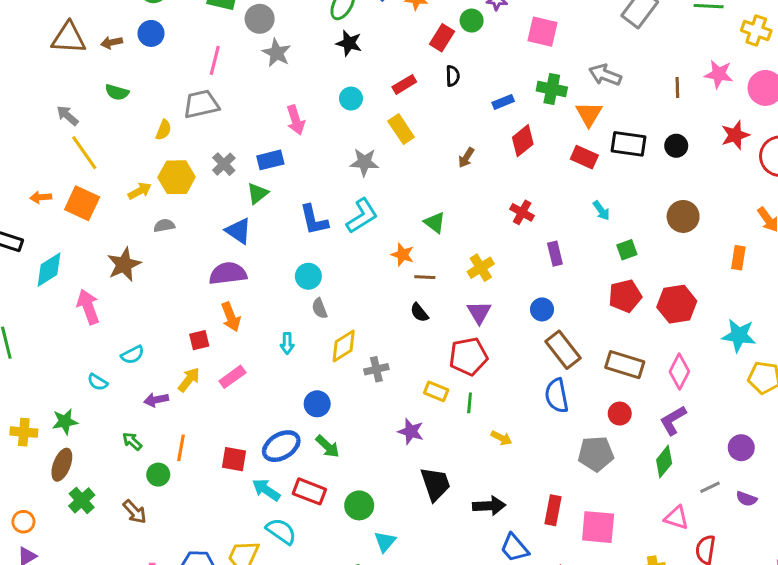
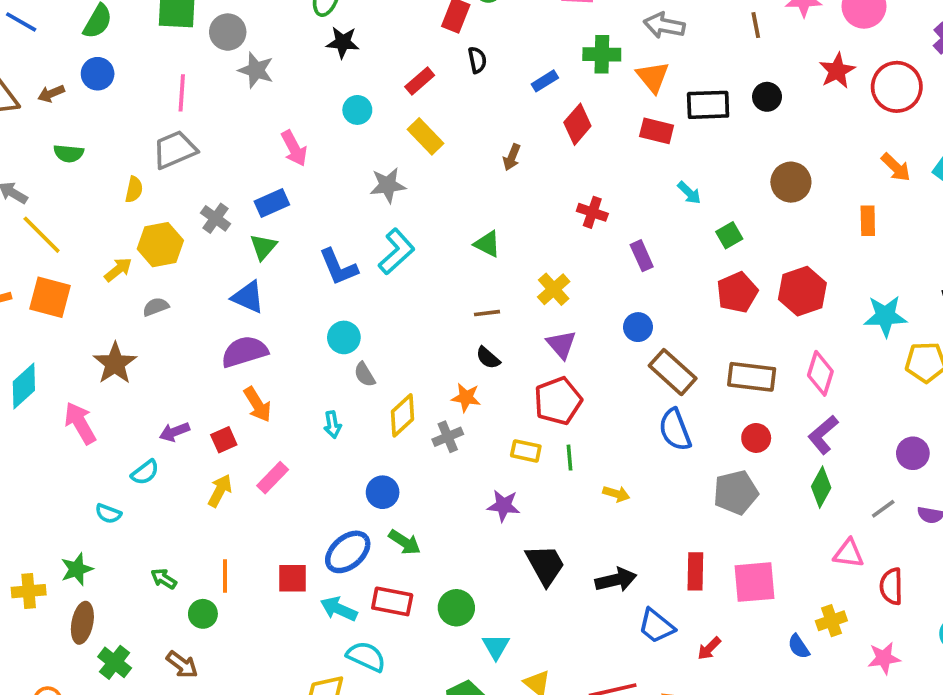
orange star: (403, 255) -> (466, 397), moved
purple arrow: (156, 400) -> (174, 432), moved

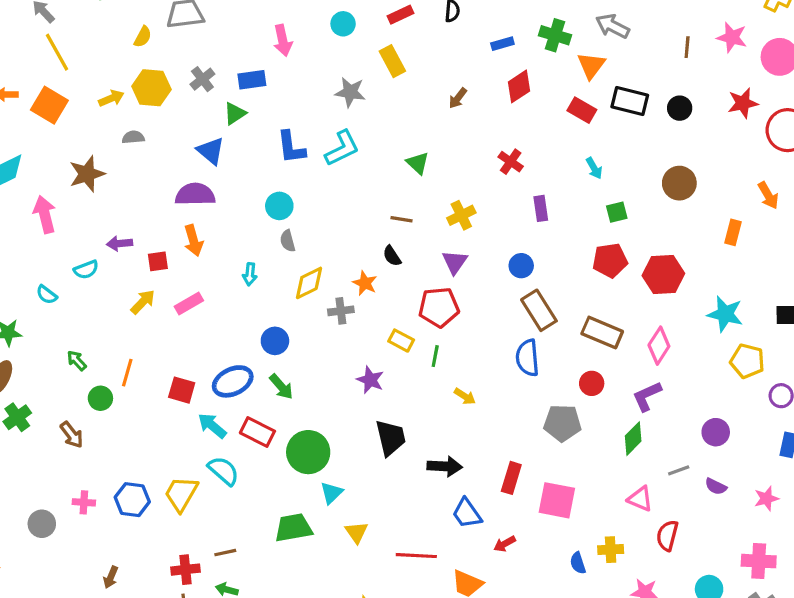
green circle: (456, 608) -> (308, 452), size x1.4

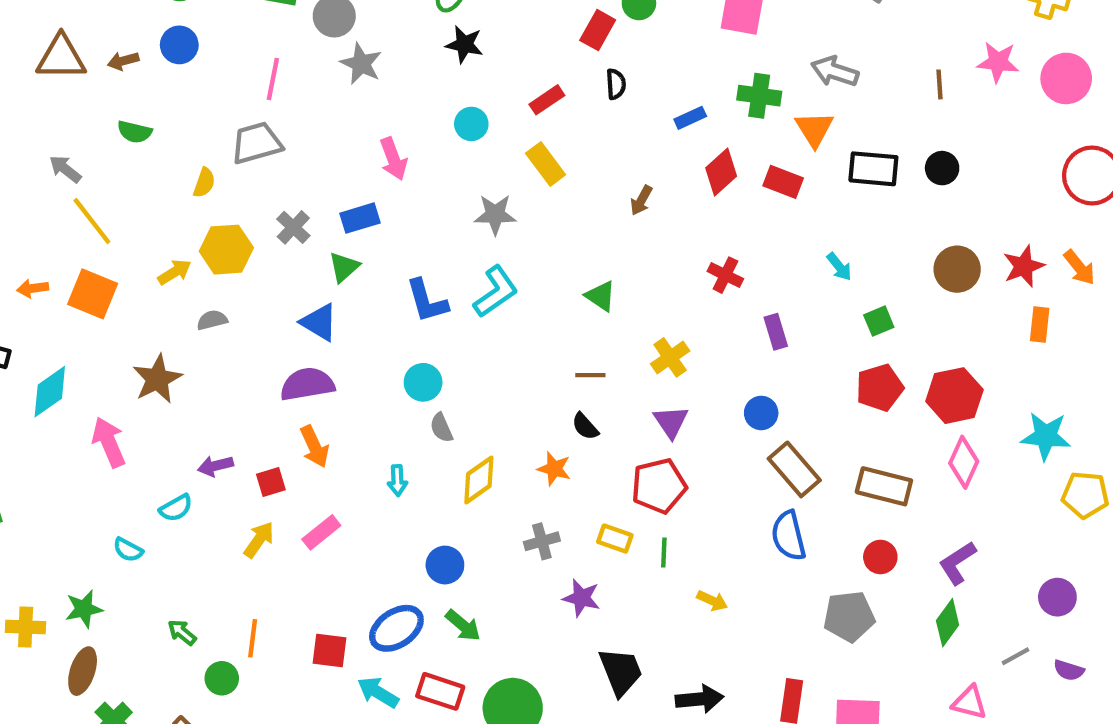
red star: (743, 103) -> (1024, 266), moved
red rectangle: (582, 110) -> (783, 182), moved
gray cross: (341, 311) -> (542, 541), moved
pink diamond: (659, 346) -> (964, 462), moved

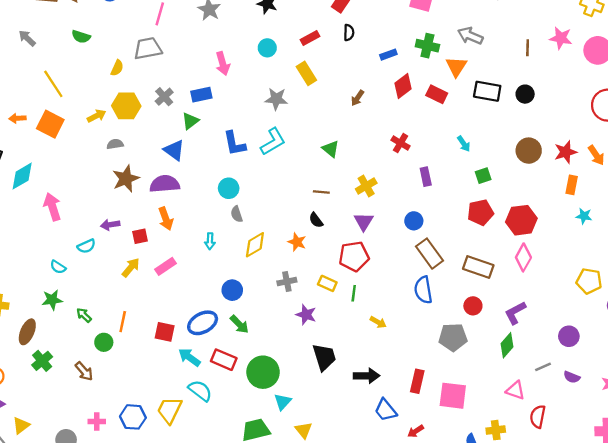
gray arrow: (65, 169) -> (27, 38), moved
brown star: (157, 379) -> (126, 179), moved
cyan star: (1046, 436) -> (584, 216), moved, size x0.6
green star: (84, 609) -> (52, 300), moved

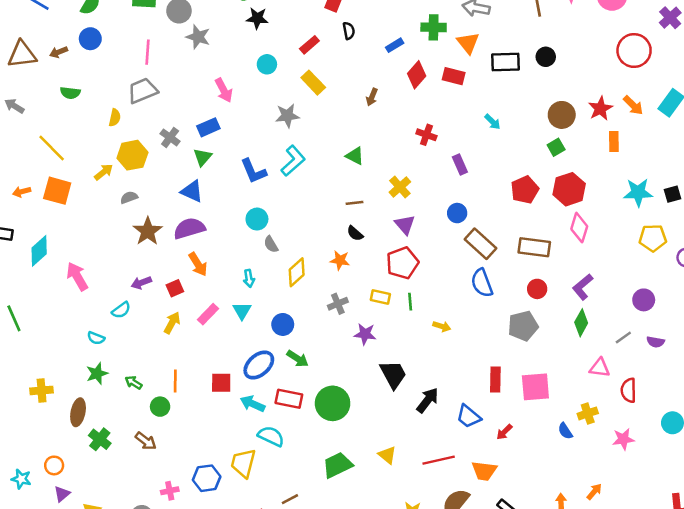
green square: (483, 176) -> (556, 147), moved
cyan star: (584, 216) -> (638, 192), moved, size x1.6
black arrow: (367, 376) -> (428, 400), moved, turned -40
cyan triangle: (283, 402) -> (242, 311), moved

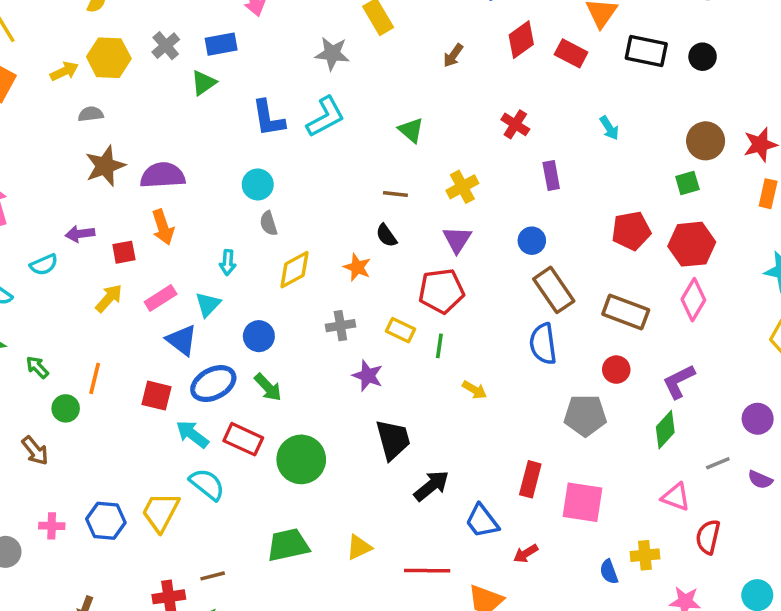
blue triangle: (192, 191) -> (182, 340), moved
yellow triangle: (387, 455) -> (359, 547), turned 42

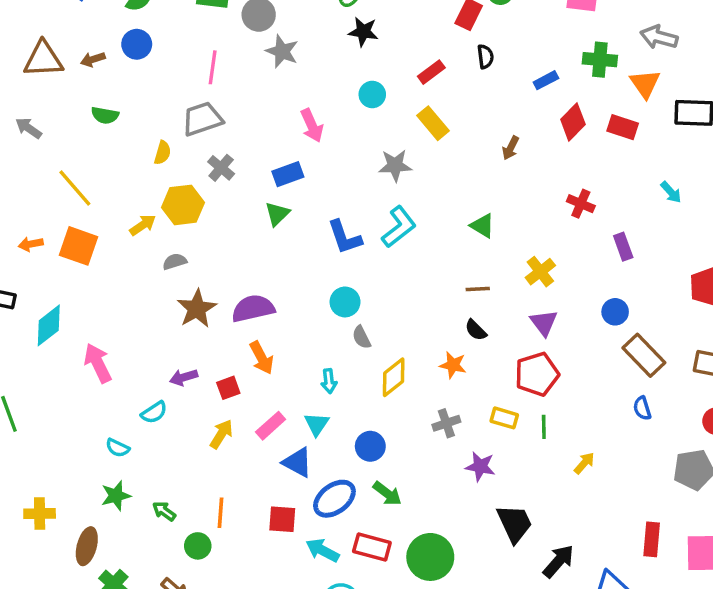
gray cross: (166, 46) -> (221, 168), moved
blue semicircle: (543, 344) -> (642, 408), size x0.6
yellow arrow: (474, 390) -> (584, 463), turned -70

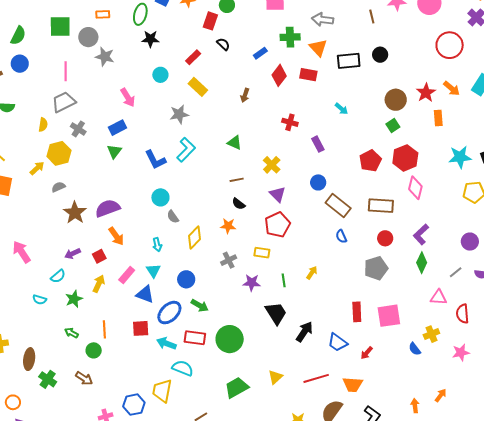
black semicircle: (485, 57) -> (223, 44), turned -32
green line: (544, 427) -> (284, 280), moved
green star: (116, 496) -> (74, 299), moved

